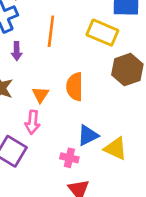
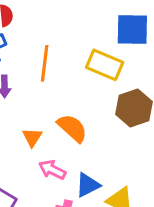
orange semicircle: (75, 87) -> (72, 128), turned 132
pink arrow: (32, 122) -> (52, 170), moved, turned 110

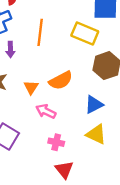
orange semicircle: (72, 128) -> (61, 80), turned 110
blue triangle: (88, 185) -> (94, 104), moved

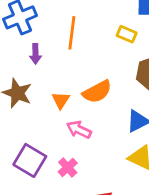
yellow rectangle: (85, 34) -> (127, 34), size x0.6
pink cross: (56, 142) -> (68, 167), moved, turned 35

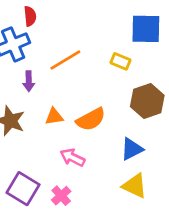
orange line: (72, 33) -> (65, 60), turned 52
orange triangle: (61, 100) -> (54, 117), moved, turned 48

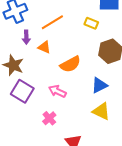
orange triangle: (54, 117) -> (44, 47), moved, turned 32
purple square: (23, 189) -> (22, 91), moved

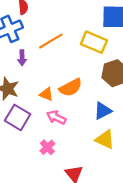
yellow rectangle: (91, 23) -> (94, 42), size x1.6
orange triangle: (44, 47) -> (46, 94), moved

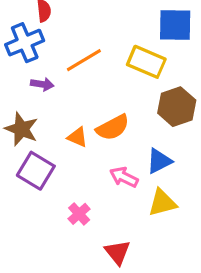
purple arrow: (22, 58) -> (42, 84), turned -80
pink arrow: (56, 117) -> (124, 177), moved
yellow triangle: (105, 140) -> (162, 203), turned -40

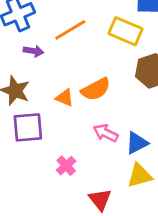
blue triangle: (159, 161) -> (137, 143), moved
purple square: (36, 171) -> (28, 127), turned -36
yellow triangle: (162, 203) -> (140, 176), moved

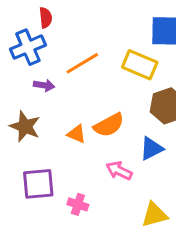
purple square: (28, 127) -> (38, 184), moved
blue triangle: (137, 143) -> (151, 149), moved
pink cross: (66, 166) -> (78, 204), turned -30

